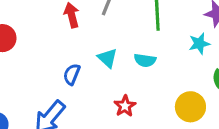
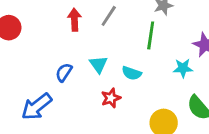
red star: (125, 106) -> (111, 98), moved

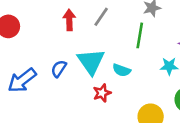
cyan triangle: (98, 64) -> (91, 62), size x1.6
blue arrow: (37, 107) -> (22, 80), moved

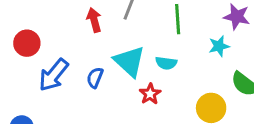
blue arrow: (22, 80) -> (53, 75), moved

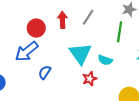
red circle: (27, 43) -> (36, 28), moved
blue semicircle: (95, 78) -> (45, 72), moved

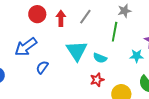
red circle: (36, 28) -> (37, 14), moved
red star: (90, 79) -> (97, 80), moved

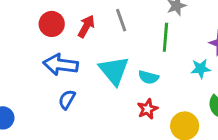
gray line: (85, 17) -> (121, 20), turned -49
red arrow: (61, 18) -> (86, 26), turned 35
blue arrow: (26, 47) -> (61, 65), moved, turned 50

